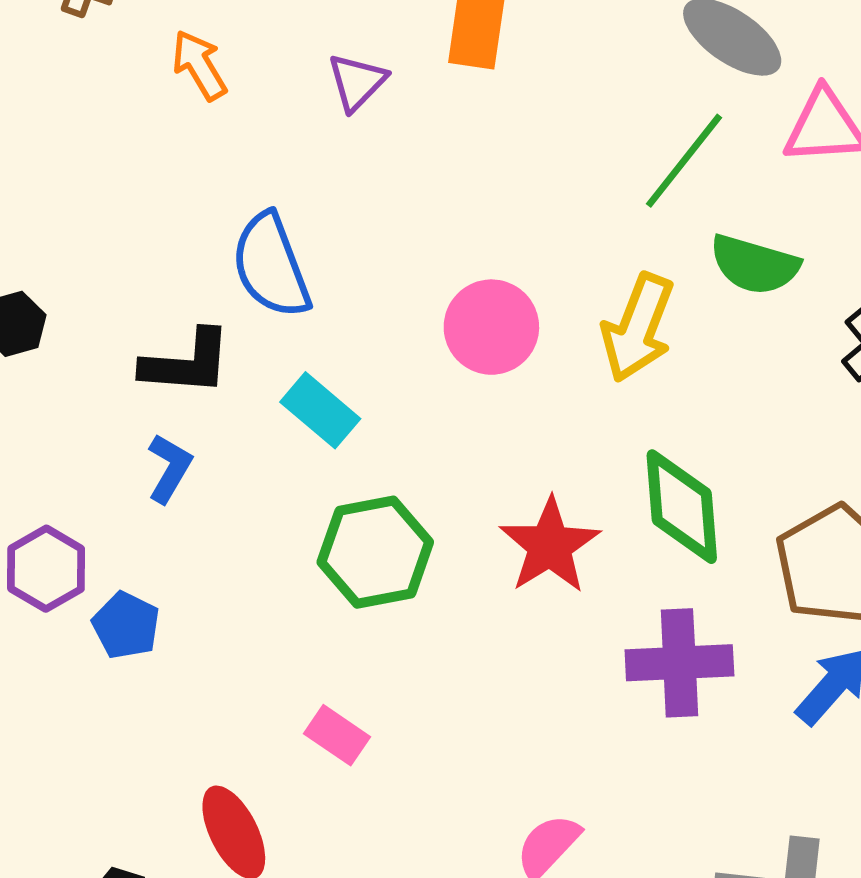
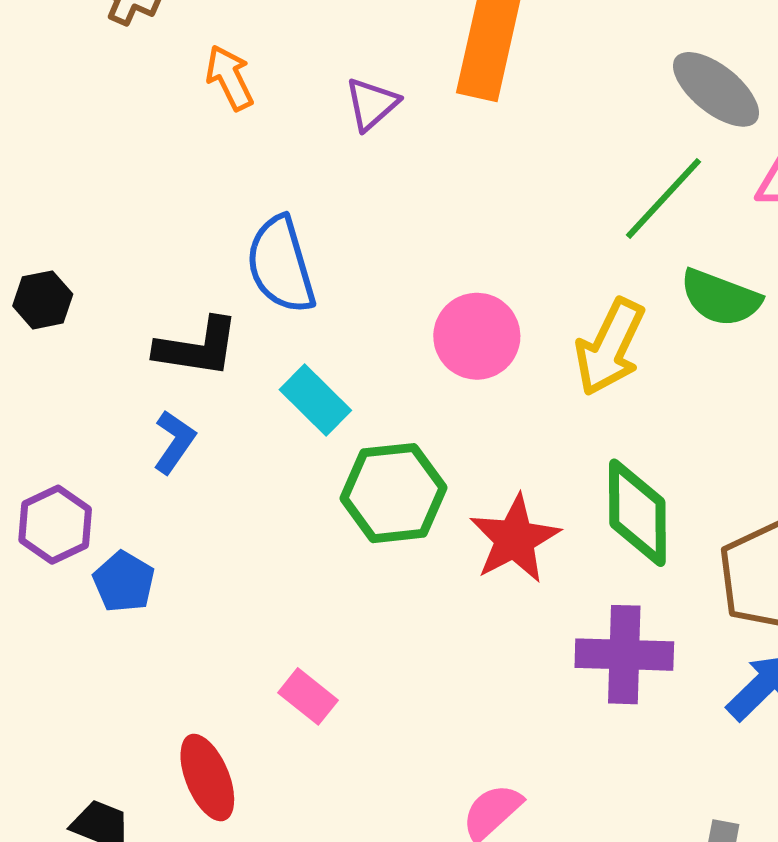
green hexagon: (375, 552) -> (394, 493), moved

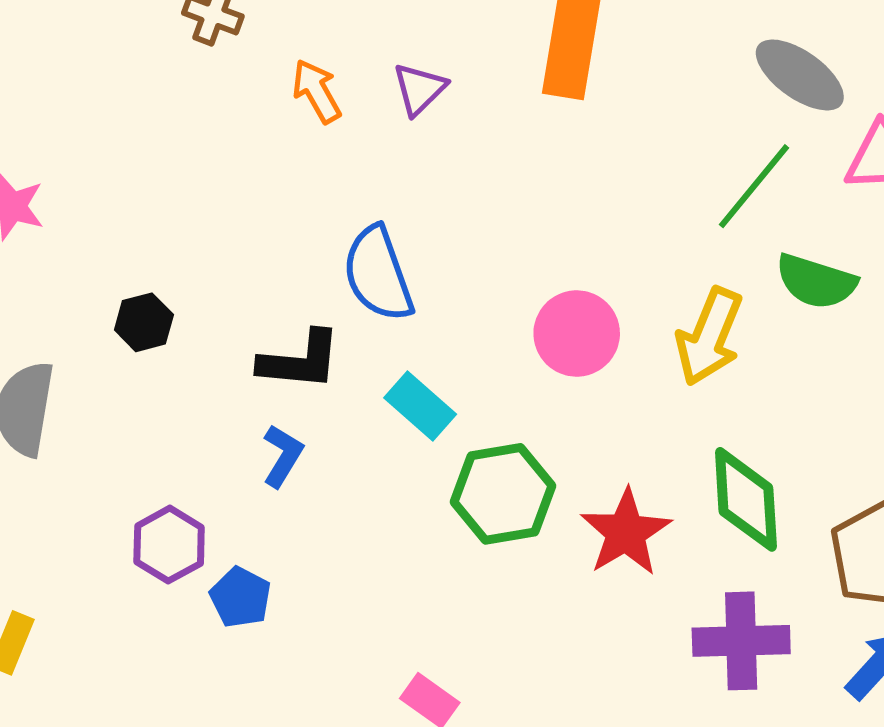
purple triangle: (372, 104) -> (419, 89), moved

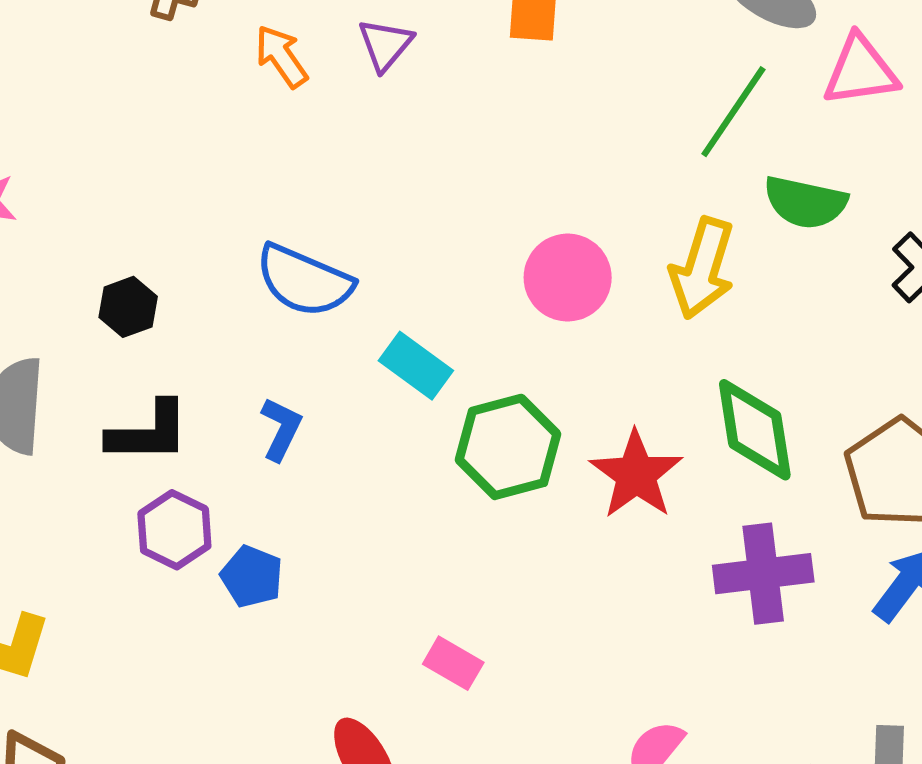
blue semicircle: (378, 274) -> (304, 281), moved, turned -42
black L-shape: (300, 360) -> (148, 432), moved

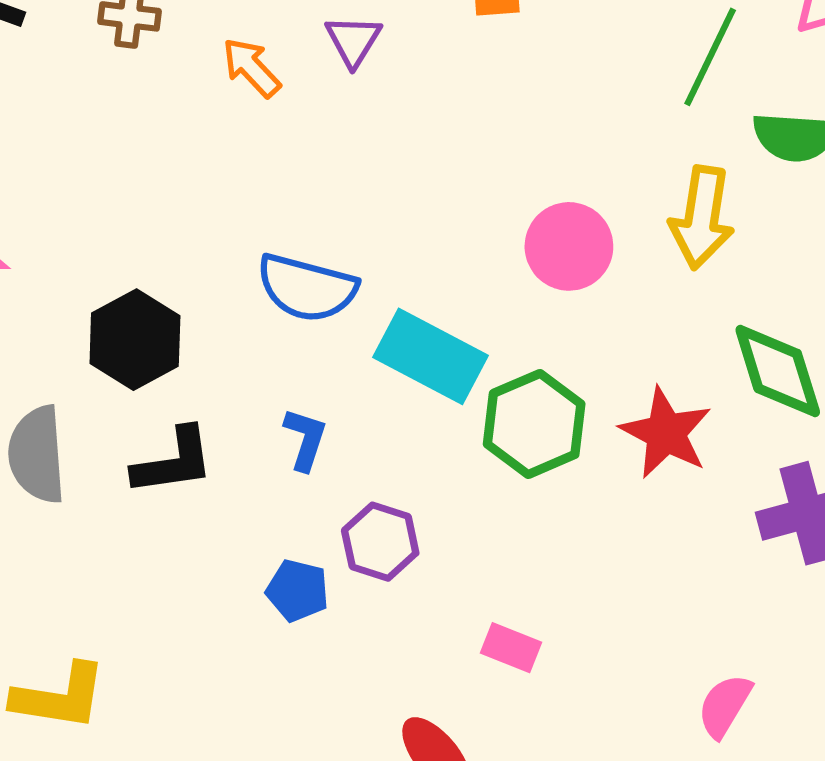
black hexagon: (128, 307) -> (135, 340), size x1.6
cyan rectangle: (416, 366) -> (430, 356), size x1.5
purple hexagon: (174, 530) -> (380, 542), moved

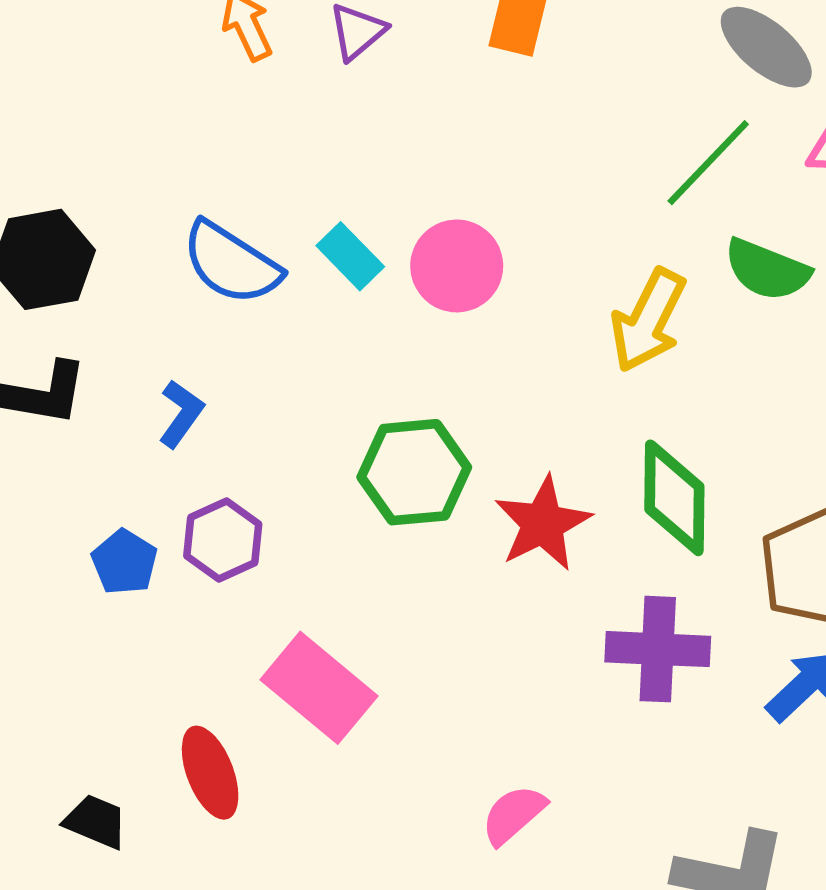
pink circle: (569, 246) -> (457, 266), moved
cyan rectangle: (430, 356) -> (350, 256), moved, size x0.6
pink rectangle: (511, 648) -> (319, 688), size x1.8

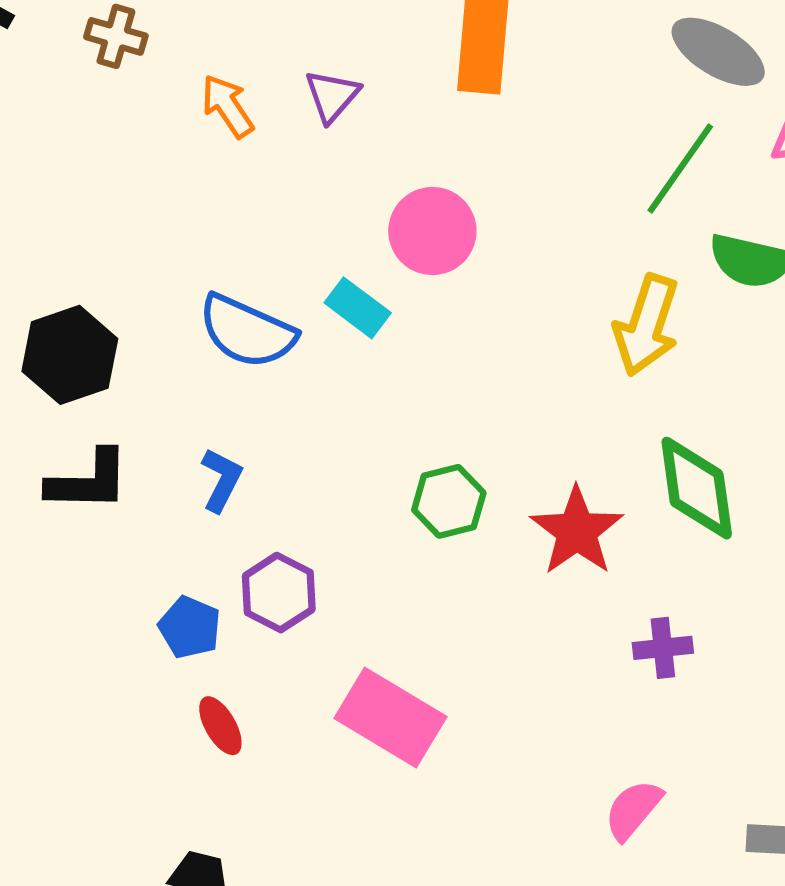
pink circle: (457, 266) -> (432, 231), moved
green hexagon: (414, 472) -> (449, 501), size x0.7
purple cross: (658, 649) -> (663, 648), moved, size x0.6
red ellipse: (210, 773) -> (220, 726), moved, size x0.7
pink semicircle: (513, 815) -> (633, 810), moved

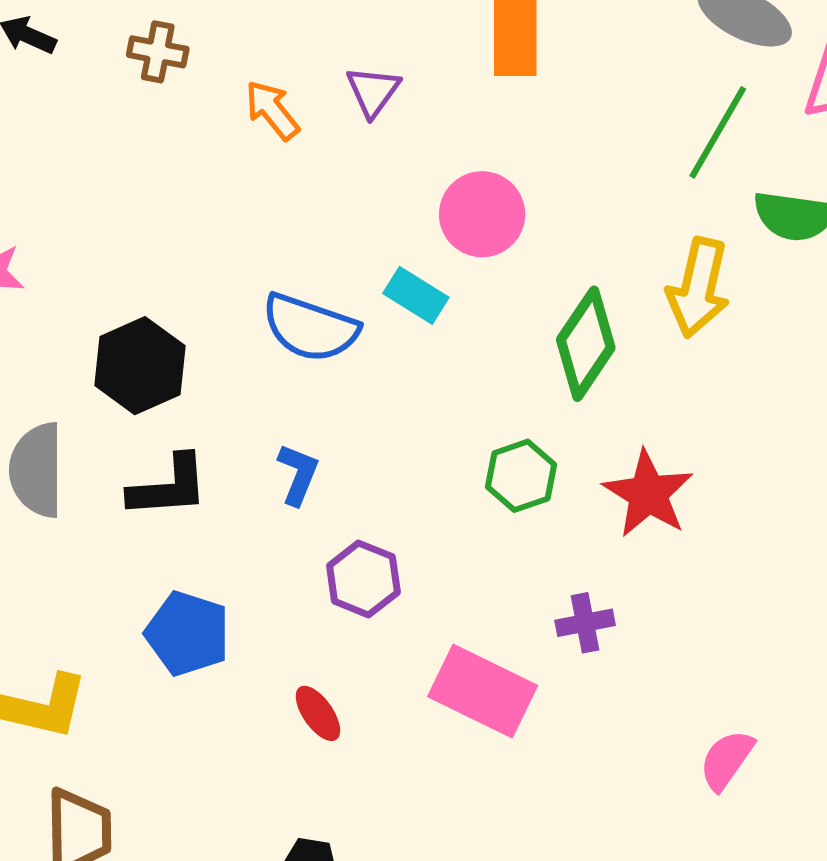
green diamond: (697, 488) -> (586, 344), moved, turned 47
blue pentagon: (190, 627) -> (188, 633), moved, size x1.4
purple cross: (663, 648) -> (585, 623), moved

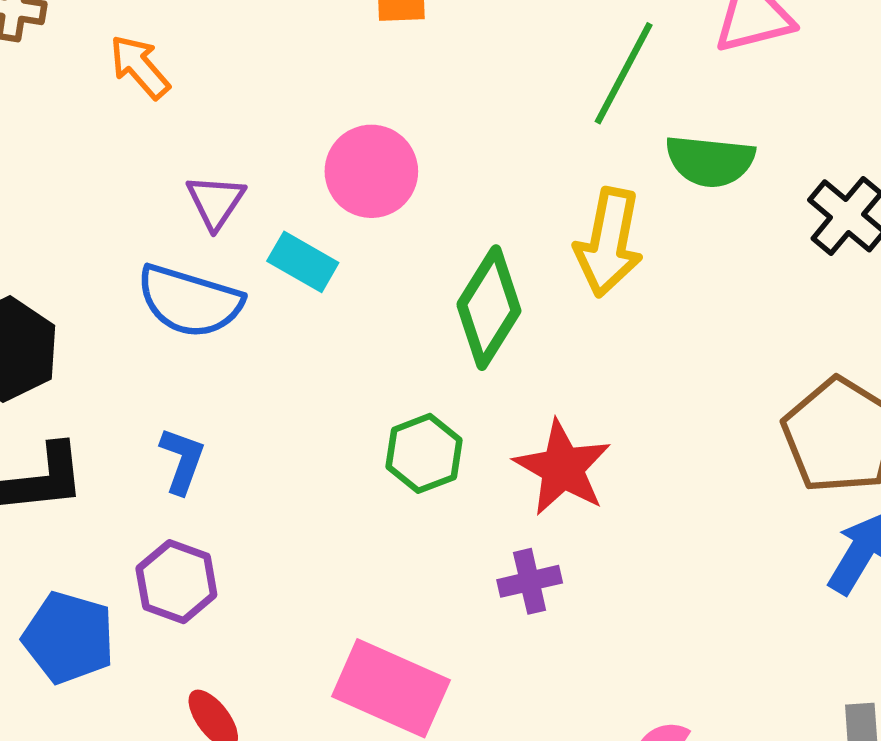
purple triangle: (373, 91) -> (216, 202), moved
purple hexagon: (363, 579) -> (176, 582), moved
purple cross: (585, 623) -> (530, 581), moved

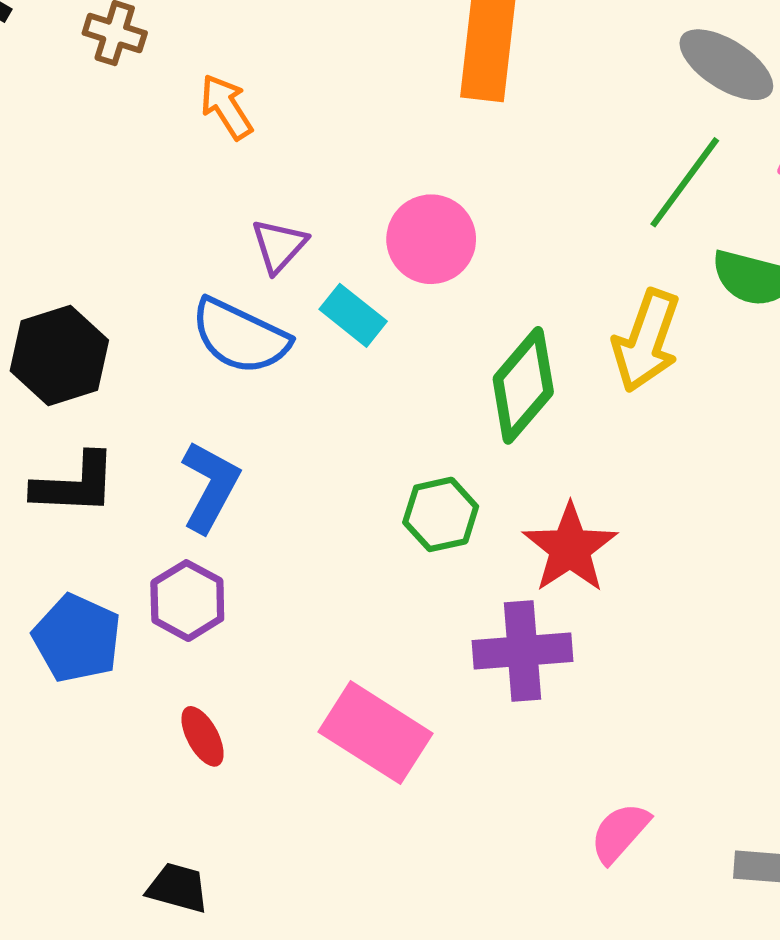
blue L-shape: (182, 461) -> (210, 487), size x1.4
purple cross: (530, 581) -> (522, 651), size x1.6

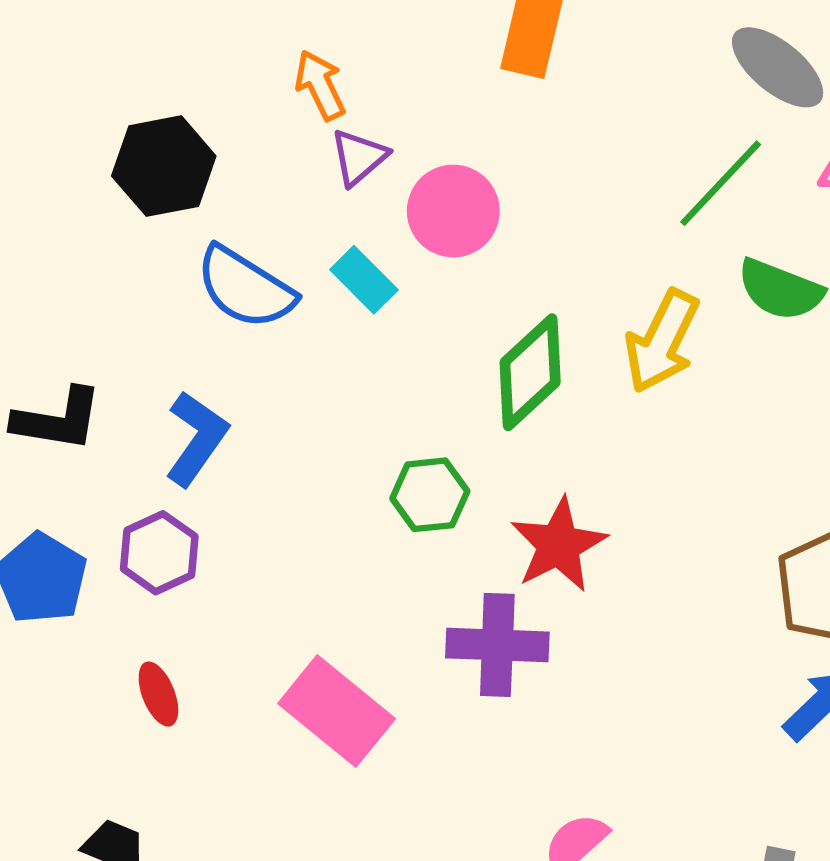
orange arrow: (226, 107) -> (320, 85), moved
purple triangle: (279, 246) -> (359, 157), moved
black hexagon: (59, 356) -> (164, 166), moved

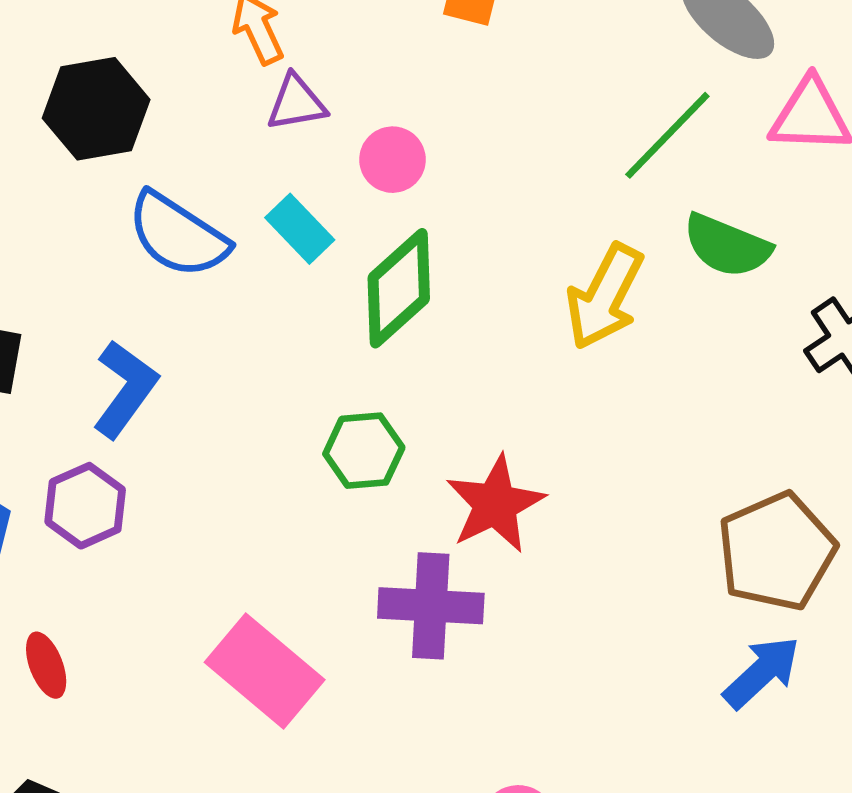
purple triangle: (359, 157) -> (296, 103), turned 30
pink circle: (453, 211) -> (393, 160), size x0.7
green diamond: (530, 372) -> (399, 288), moved
red ellipse: (158, 694) -> (46, 665), moved

